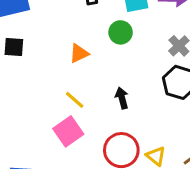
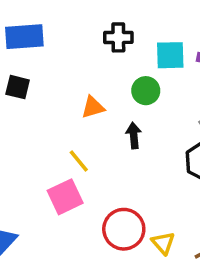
black arrow: (122, 98) -> (134, 135), moved

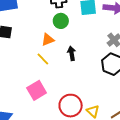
green circle: (146, 91) -> (61, 21), moved
yellow line: (79, 161) -> (43, 59), moved

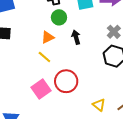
black arrow: (72, 53) -> (76, 37), moved
red circle: (71, 106) -> (66, 81), moved

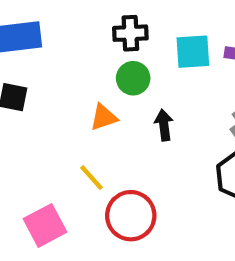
yellow line: (44, 57) -> (92, 178), moved
pink square: (41, 89) -> (45, 225), moved

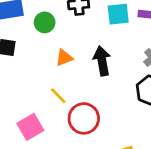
green circle: (133, 78) -> (45, 22), moved
black arrow: (164, 125) -> (102, 61), size x1.5

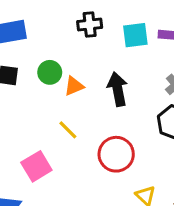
green circle: (45, 22) -> (50, 72), moved
red circle: (84, 118) -> (116, 154), moved

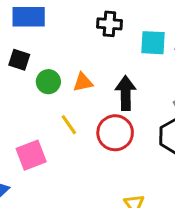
green circle: (50, 72) -> (48, 82), moved
red circle: (116, 154) -> (115, 133), moved

